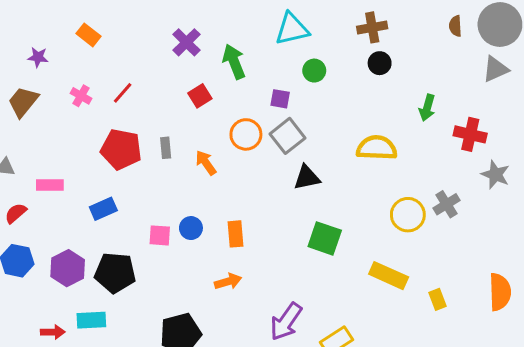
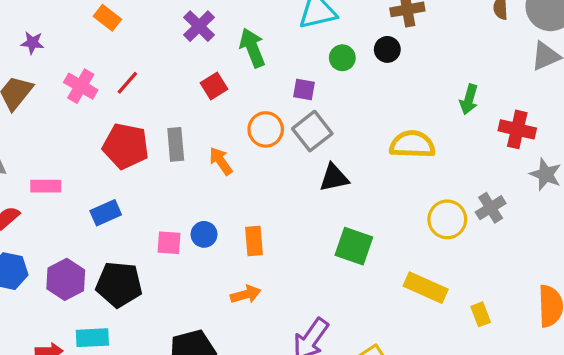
orange rectangle: (88, 35) -> (107, 18), moved
black circle: (380, 63) -> (387, 49), moved
pink cross: (81, 96) -> (81, 86), size x1.4
gray rectangle: (166, 148) -> (176, 144), size x1.4

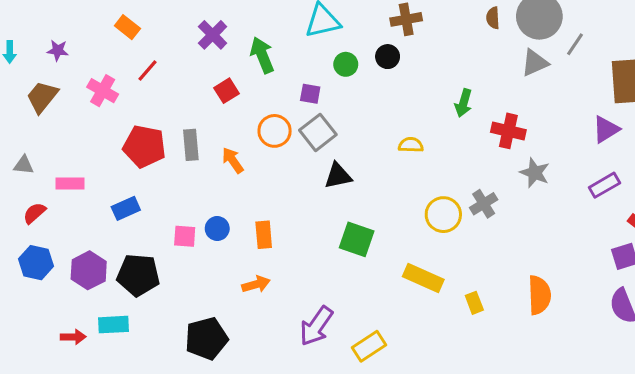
red line: (127, 83) -> (148, 71), moved
yellow semicircle: (412, 144) -> (411, 145), size x0.6

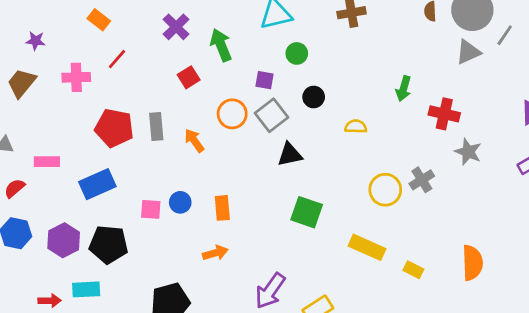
black circle: (388, 57) -> (314, 97), moved
pink cross: (103, 91) -> (76, 77), turned -32
blue rectangle: (126, 208) -> (97, 184), size x1.4
yellow rectangle: (474, 303) -> (413, 270), turned -42

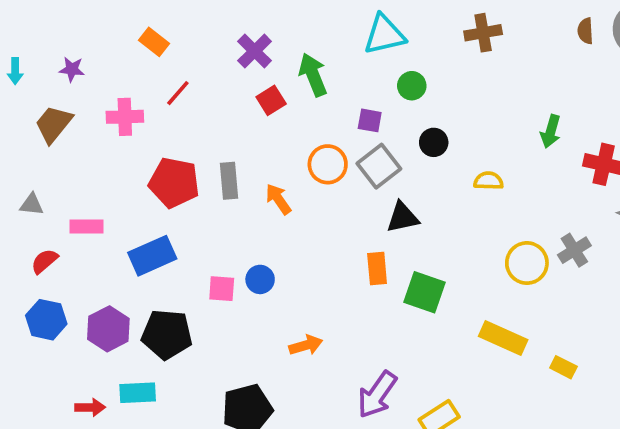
red square: (189, 77) -> (271, 100), moved
orange rectangle: (222, 208) -> (377, 268), moved

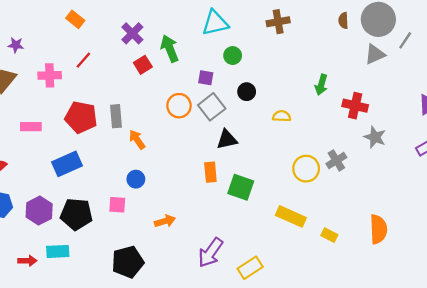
orange rectangle: (154, 42) -> (75, 19), moved
orange arrow: (278, 199) -> (137, 139), moved
pink rectangle: (86, 226) -> (31, 127), moved
pink square: (222, 289) -> (117, 205), moved

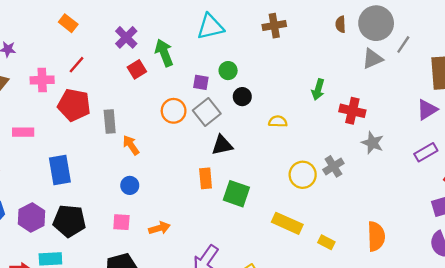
green circle: (233, 56) -> (228, 71), moved
red pentagon: (81, 117) -> (74, 105), moved
blue rectangle: (67, 164) -> (60, 170), turned -76
pink square: (117, 205) -> (121, 222), moved

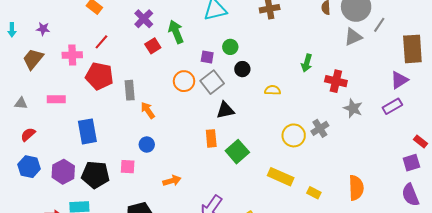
purple rectangle: (426, 152) -> (392, 106), moved
green square: (236, 194) -> (237, 152), turned 30
pink square: (121, 222) -> (128, 167), moved

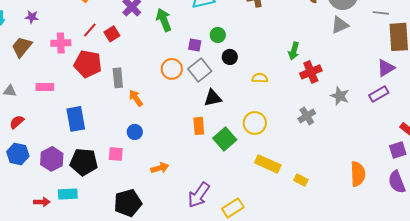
gray line: (379, 25) -> (381, 13), moved, turned 63
red square: (153, 46) -> (112, 34), moved
red cross: (336, 81) -> (311, 72), moved, turned -35
yellow circle: (294, 135) -> (255, 123), moved
orange semicircle: (356, 188) -> (358, 174), moved

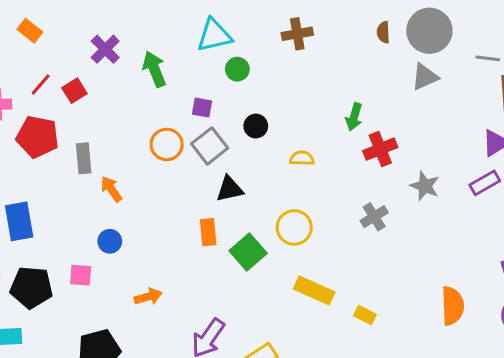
green circle: (218, 35) -> (237, 69), moved

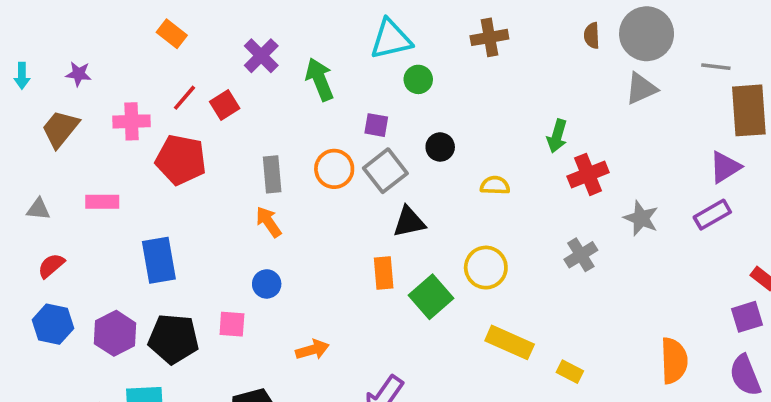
gray rectangle: (84, 158) -> (272, 174), moved

